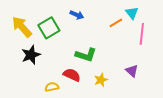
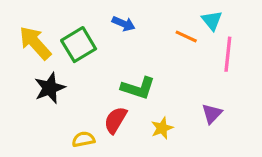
orange line: (116, 23) -> (186, 37), turned 56
purple triangle: (132, 71) -> (212, 114), turned 32
red semicircle: (72, 75) -> (116, 120), turned -84

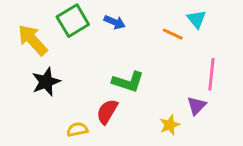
green square: (79, 45) -> (73, 21), moved
pink line: (228, 54) -> (211, 74), moved
yellow star: (162, 128) -> (170, 125), moved

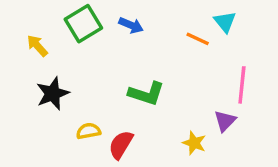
yellow arrow: (33, 40) -> (37, 46), size x0.6
red semicircle: (107, 112) -> (121, 145), moved
yellow star: (170, 125) -> (194, 143), turned -30
yellow semicircle: (77, 129) -> (88, 131), moved

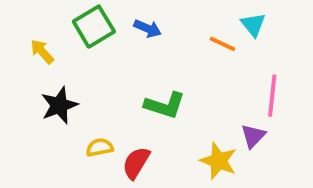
yellow star: (194, 143) -> (219, 161), size x1.4

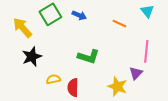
cyan triangle: (253, 25) -> (147, 11), moved
yellow arrow: (42, 52) -> (23, 28), size x1.5
red semicircle: (136, 163) -> (73, 87), turned -30

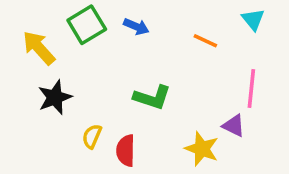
purple triangle: (136, 73) -> (234, 126), turned -48
yellow semicircle: (53, 79) -> (92, 136), turned -56

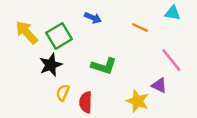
cyan triangle: (253, 19) -> (173, 13), turned -42
green square: (87, 25) -> (59, 36), moved
pink line: (251, 89) -> (171, 60), turned -45
black star: (55, 97) -> (51, 65), moved

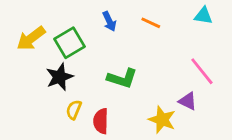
blue arrow: (93, 18) -> (109, 21), turned 42
orange line: (140, 27) -> (151, 23), moved
yellow arrow: (27, 32) -> (31, 38), turned -85

